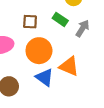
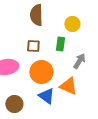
green rectangle: (60, 19) -> (60, 44), turned 64
gray arrow: (82, 28) -> (79, 61), moved

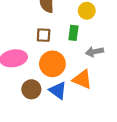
gray arrow: (79, 61) -> (94, 52), turned -133
brown circle: (14, 104) -> (31, 89), moved

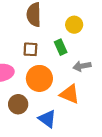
green rectangle: (73, 33) -> (61, 47), turned -32
blue triangle: (58, 90) -> (47, 119), moved

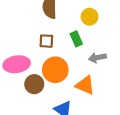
brown circle: (18, 104) -> (34, 84), moved

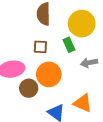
yellow circle: (90, 17) -> (82, 24), size x1.6
orange triangle: (85, 85) -> (83, 103), moved

